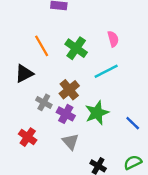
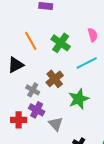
purple cross: (66, 114) -> (37, 110), moved
red cross: (28, 137) -> (19, 120), turned -35

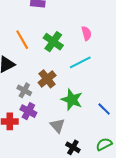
green star: (79, 99) -> (72, 100), turned -30
gray triangle: (56, 124) -> (57, 126), moved

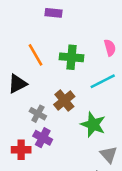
green cross: (53, 42) -> (71, 57), turned -30
gray triangle: (57, 126) -> (109, 155), moved

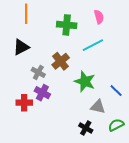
orange line: (35, 55) -> (26, 14), moved, turned 30
gray triangle: (109, 155) -> (98, 107), turned -35

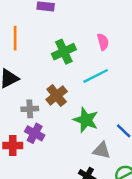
green cross: (67, 25) -> (64, 52), turned -30
gray cross: (38, 72) -> (30, 109), turned -32

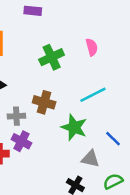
cyan line: (96, 76) -> (93, 95), moved
brown cross: (57, 96) -> (44, 102), turned -35

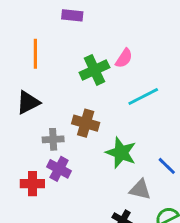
pink semicircle: (92, 47) -> (124, 58), moved, turned 48
cyan line: (93, 95) -> (143, 97), moved

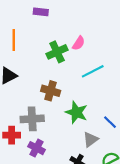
gray cross: (53, 139) -> (32, 119), moved, size x1.5
purple cross: (59, 169) -> (36, 148), moved
gray triangle: (140, 190) -> (91, 139), turned -49

